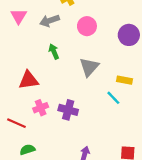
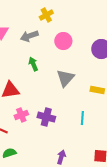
cyan line: (113, 98) -> (82, 118), moved, turned 48

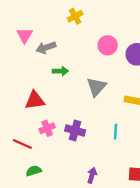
gray arrow: (29, 36) -> (46, 48), moved
pink circle: (63, 41) -> (108, 45), moved
green arrow: (33, 64) -> (61, 71), turned 112

